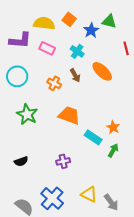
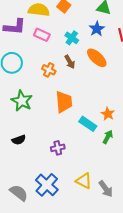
blue star: (91, 30) -> (97, 29), moved
orange trapezoid: (69, 115) -> (64, 102), turned 65
black semicircle: (21, 161) -> (19, 140), moved

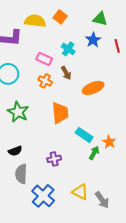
pink rectangle: (42, 35) -> (44, 59), moved
orange ellipse: (97, 58) -> (93, 88), moved, turned -65
orange star: (108, 114) -> (109, 142), moved
green arrow: (108, 137) -> (94, 153), moved
gray semicircle: (19, 193) -> (21, 174), moved, turned -126

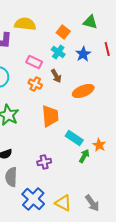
orange square: (60, 17) -> (63, 32), moved
blue star: (93, 40) -> (83, 54), moved
yellow triangle: (80, 192) -> (63, 203), moved

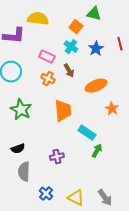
green triangle: (90, 22) -> (94, 14), moved
orange star: (99, 145) -> (112, 109), moved
blue cross: (33, 199) -> (46, 194), size x0.6

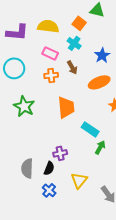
yellow semicircle: (38, 19) -> (48, 26), moved
blue star: (96, 49) -> (102, 55), moved
orange cross: (48, 79) -> (51, 75), turned -32
black semicircle: (18, 149) -> (49, 168), moved, turned -48
yellow triangle: (76, 198) -> (79, 180), moved, turned 42

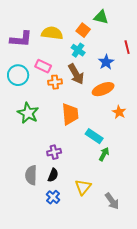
pink rectangle: (50, 53) -> (43, 66), moved
brown arrow: (72, 67) -> (76, 74), size x1.5
purple cross: (60, 153) -> (54, 152), moved

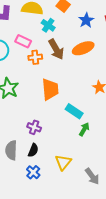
cyan cross: (78, 50) -> (48, 25), moved
blue star: (106, 62) -> (86, 20), moved
orange ellipse: (103, 89) -> (83, 48), moved
purple cross: (54, 152) -> (34, 127), turned 32

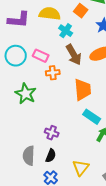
pink rectangle: (23, 41) -> (41, 56), moved
orange cross: (35, 57) -> (53, 73), moved
orange trapezoid: (50, 89) -> (83, 90), moved

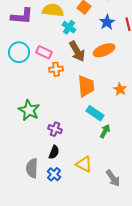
green star: (26, 94) -> (29, 110), moved
gray semicircle: (29, 156) -> (32, 168), moved
yellow triangle: (81, 168) -> (84, 164), turned -42

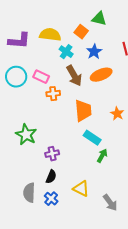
blue star: (107, 22) -> (94, 52), moved
purple cross: (55, 129) -> (52, 154), turned -32

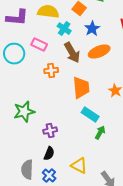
pink rectangle: (41, 77) -> (39, 45), moved
green star: (26, 135) -> (24, 112), turned 30

